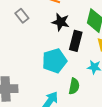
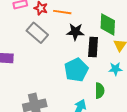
gray rectangle: (22, 16) -> (37, 33), size x1.5

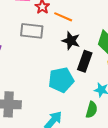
gray rectangle: (37, 33) -> (32, 31), turned -50
green semicircle: (100, 91) -> (92, 110), moved

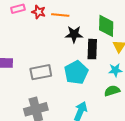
gray rectangle: (32, 31) -> (41, 72), moved
green semicircle: (92, 110) -> (112, 91), turned -105

